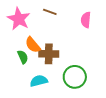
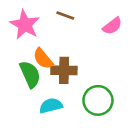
pink semicircle: (86, 20) -> (112, 26), turned -133
green semicircle: (23, 57) -> (30, 74), size x1.5

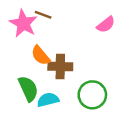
brown line: (65, 15) -> (43, 15), moved
green semicircle: (30, 74) -> (28, 89), moved

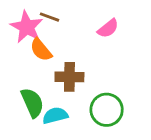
pink semicircle: (106, 25) -> (108, 28), moved
orange semicircle: (41, 55) -> (41, 50), moved

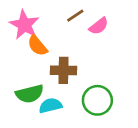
brown line: (49, 17) -> (75, 16), moved, turned -54
green semicircle: (32, 103) -> (30, 94), turned 100

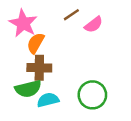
orange semicircle: (37, 46) -> (36, 43), turned 70
brown cross: (63, 70) -> (39, 68), moved

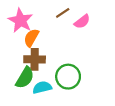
green semicircle: (28, 89) -> (25, 78), turned -45
green circle: (92, 95) -> (68, 77), moved

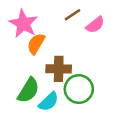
brown cross: (35, 59) -> (59, 69), moved
cyan semicircle: (42, 87) -> (49, 102), turned 150

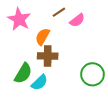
orange semicircle: (36, 44) -> (43, 37), moved
green circle: (79, 89) -> (92, 74), moved

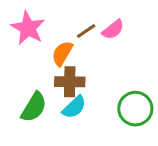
brown line: (59, 12) -> (86, 31), moved
cyan semicircle: (39, 82) -> (74, 107), moved

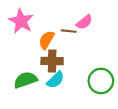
brown line: (86, 31) -> (69, 31), moved, turned 40
green semicircle: (34, 107) -> (25, 80), turned -140

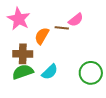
brown cross: (52, 61) -> (23, 54), moved

